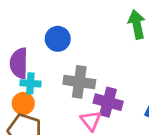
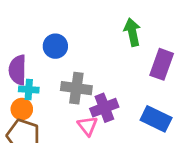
purple cross: (108, 102) -> (104, 108), turned -36

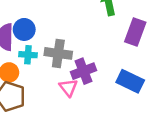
blue circle: (55, 46) -> (24, 29), moved
cyan cross: (29, 89) -> (28, 55), moved

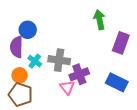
blue circle: (24, 29) -> (28, 30), moved
cyan cross: (28, 55) -> (35, 61), turned 32

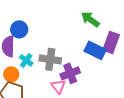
green arrow: (100, 20) -> (90, 19), turned -42
blue rectangle: (117, 82) -> (95, 50), moved

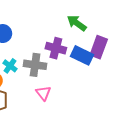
purple cross: (70, 73) -> (56, 48), moved, turned 36

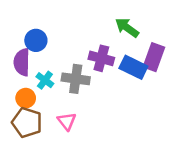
pink triangle: (43, 93) -> (67, 121), moved

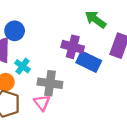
blue rectangle: (133, 67) -> (89, 62), moved
gray cross: (76, 79) -> (50, 83), moved

